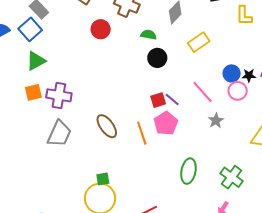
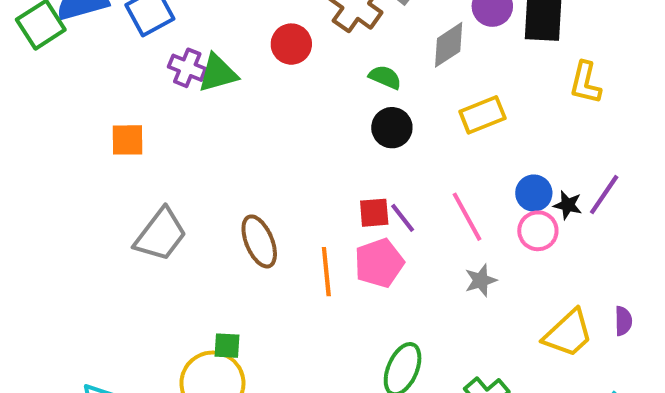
green triangle: (36, 61) -> (218, 73), moved
purple cross: (59, 95) -> (187, 68), moved, size x0.7

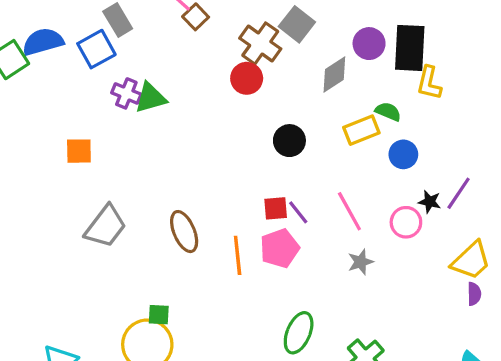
red circle: (291, 44) -> (247, 78), moved
green semicircle: (385, 77) -> (388, 112), moved
yellow L-shape: (585, 83) -> (429, 83), moved
blue circle: (534, 193) -> (403, 154), moved
yellow trapezoid: (568, 334) -> (471, 261), moved

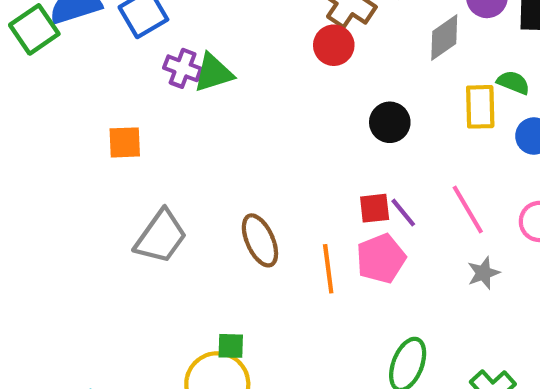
yellow rectangle: (361, 130) -> (480, 107), turned -68

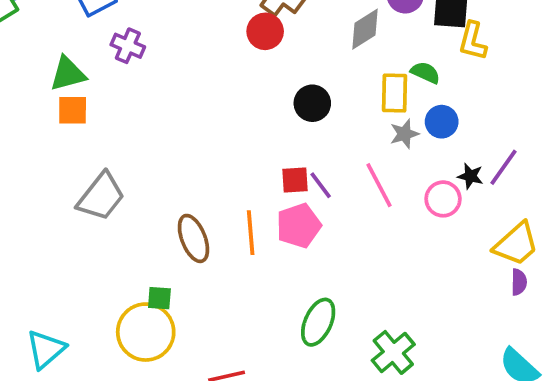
green triangle: (213, 73) -> (68, 74), moved
brown ellipse: (260, 240) -> (193, 238), moved
gray star: (483, 273) -> (404, 134), moved

